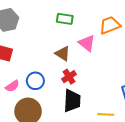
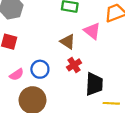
black trapezoid: (72, 101) -> (94, 84), moved

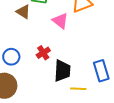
brown triangle: (68, 42) -> (23, 12), moved

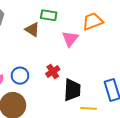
pink triangle: (60, 21) -> (70, 39), turned 30

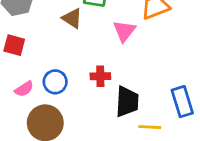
red cross: (53, 72) -> (100, 76), turned 32

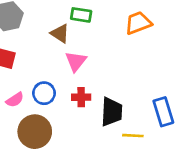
pink triangle: (124, 31) -> (76, 61), moved
red cross: (100, 76) -> (81, 97), moved

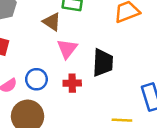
black trapezoid: (112, 112) -> (103, 63), moved

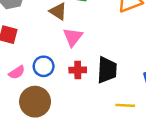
black trapezoid: (103, 63) -> (107, 70), moved

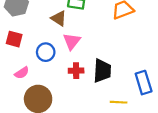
blue circle: (44, 66) -> (46, 52), moved

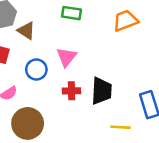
brown triangle: (59, 18) -> (26, 31), moved

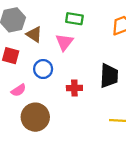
pink triangle: (66, 57) -> (64, 42), moved
black trapezoid: (102, 91) -> (109, 76), moved

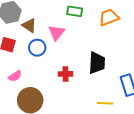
green rectangle: (74, 19) -> (75, 11), moved
blue circle: (43, 69) -> (37, 48), moved

